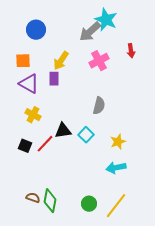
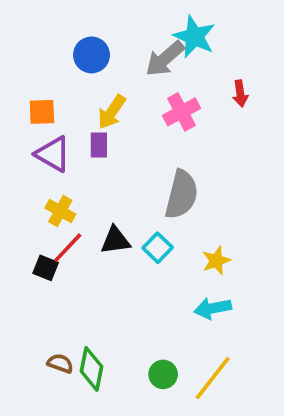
blue circle: (36, 30) -> (92, 55), moved
gray semicircle: (99, 106) -> (181, 194), size x1.5
red line: (45, 144) -> (68, 248), moved

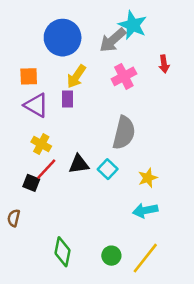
blue circle: (92, 55) -> (63, 38), size x1.5
brown semicircle: (60, 363) -> (14, 218), moved, turned -96

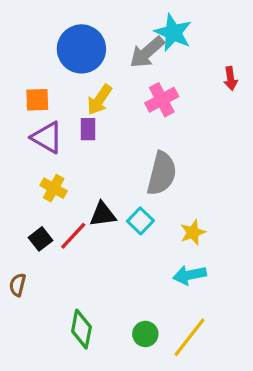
red arrow: (164, 64) -> (231, 78), moved
red line: (46, 169) -> (73, 236), moved
black square: (31, 183) -> (41, 239), turned 30

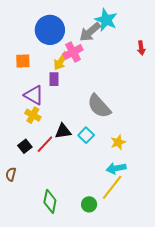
pink cross: (162, 100) -> (73, 52), moved
purple triangle: (47, 137) -> (34, 95), moved
gray semicircle: (162, 173) -> (99, 106), turned 124
yellow line: (190, 337) -> (112, 187), moved

